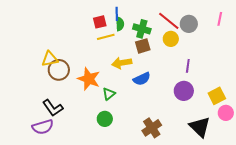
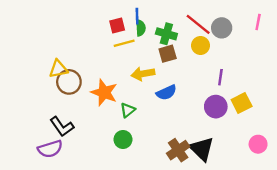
yellow square: (217, 96) -> (242, 103), moved
pink circle: (226, 113) -> (258, 144), moved
black triangle: (200, 127) -> (202, 149), moved

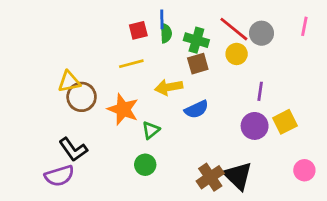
yellow line: (124, 43) -> (131, 64), moved

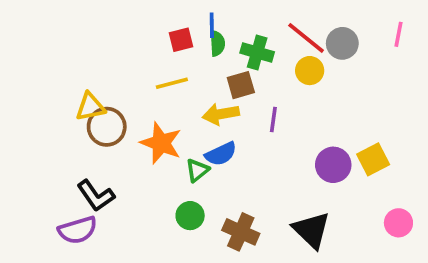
brown square: (198, 64) -> (241, 85), moved
purple line: (260, 91) -> (273, 120), moved
blue semicircle: (196, 109) -> (221, 154), moved
brown cross: (210, 177) -> (241, 232), moved, turned -32

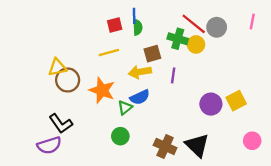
green cross: (257, 52) -> (178, 39), moved
brown cross: (241, 232) -> (165, 146), moved

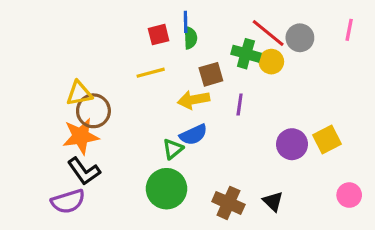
orange star: (102, 90) -> (81, 136), moved, turned -30
green circle: (120, 136) -> (167, 189), size x1.6
black triangle: (197, 145) -> (273, 201), size x0.6

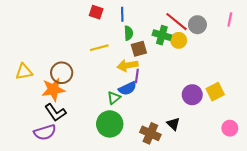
red square: (159, 35) -> (96, 12), moved, turned 32
green semicircle: (190, 38) -> (128, 33), moved
yellow triangle: (79, 93) -> (24, 72), moved
purple line: (240, 104) -> (137, 76), moved
black triangle: (273, 201) -> (173, 124), moved

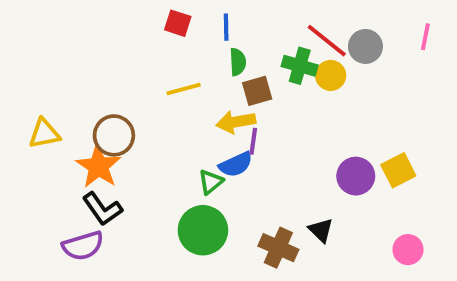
orange star: (53, 89) -> (98, 166), turned -30
pink circle: (230, 128) -> (408, 250), moved

